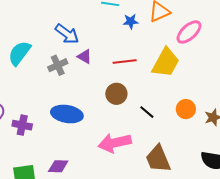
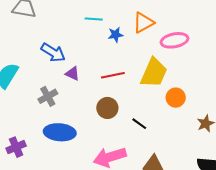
pink ellipse: (189, 32) -> (174, 40), turned 36
gray cross: (58, 65) -> (48, 96), moved
orange circle: (186, 109) -> (176, 98), moved
purple cross: (22, 125) -> (16, 147), turned -30

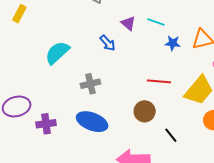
blue arrow: (53, 53) -> (108, 43), size x0.7
purple triangle: (72, 74) -> (128, 23), moved

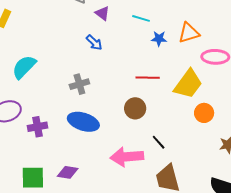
purple triangle: (128, 23) -> (102, 13), moved
cyan semicircle: (57, 53) -> (24, 67), moved
black line: (171, 135) -> (159, 142), moved

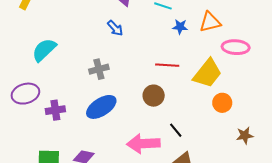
blue ellipse: (83, 122) -> (101, 107), turned -52

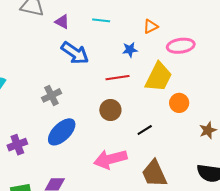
orange triangle: (210, 22) -> (151, 26), size x0.7
blue star: (180, 27) -> (130, 50), moved
blue arrow: (115, 28) -> (75, 53), moved, size x1.6
black line: (176, 130) -> (145, 130), moved, turned -70

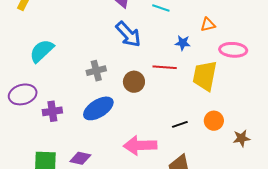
yellow trapezoid: (159, 77) -> (205, 76), turned 152
orange circle: (179, 103) -> (214, 121), moved
brown circle: (110, 110) -> (134, 82), moved

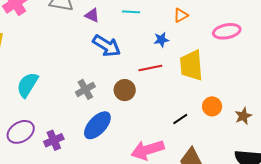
pink ellipse: (233, 50) -> (227, 31), moved

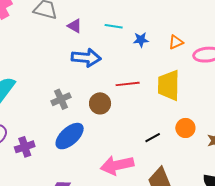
orange triangle: (181, 15) -> (176, 42), moved
blue star: (161, 40) -> (141, 40), moved
blue arrow: (107, 46) -> (86, 58), turned -32

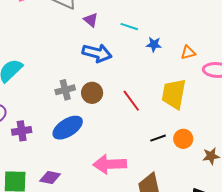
red line: (128, 84) -> (131, 101), moved, turned 50
brown circle: (100, 103) -> (92, 93), moved
black line: (153, 138) -> (158, 138), moved

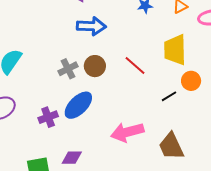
purple cross: (22, 131) -> (48, 117), moved
orange circle: (183, 139) -> (191, 81), moved

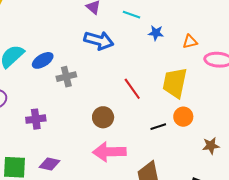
brown circle: (95, 66) -> (103, 117), moved
blue ellipse: (78, 105) -> (43, 60), moved, size x0.7

